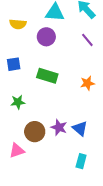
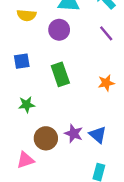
green rectangle: (47, 76) -> (60, 74), turned 54

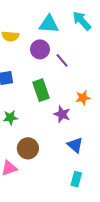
purple line: (106, 33) -> (62, 60), moved
purple star: (74, 133) -> (62, 114), moved

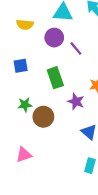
brown circle: (28, 148) -> (43, 117), moved

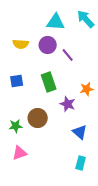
yellow semicircle: (25, 25) -> (21, 44), moved
blue square: (21, 66) -> (17, 81), moved
green star: (25, 105) -> (16, 126), moved

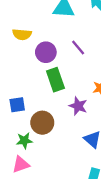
purple circle: (48, 45) -> (46, 52), moved
blue square: (17, 81) -> (17, 105), moved
green star: (16, 126) -> (24, 141), moved

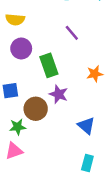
purple circle: (46, 52) -> (21, 48), moved
purple star: (78, 106) -> (59, 94), moved

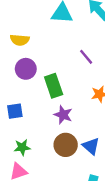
purple line: (72, 33) -> (86, 57), moved
brown circle: (36, 109) -> (66, 145), moved

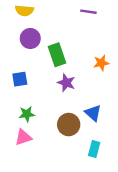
purple line: (86, 57) -> (88, 12), moved, turned -42
brown circle: (66, 145) -> (69, 125), moved

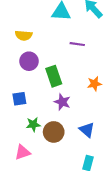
purple line: (88, 12) -> (77, 44), moved
green star: (27, 114) -> (33, 124), moved
brown circle: (69, 125) -> (54, 132), moved

